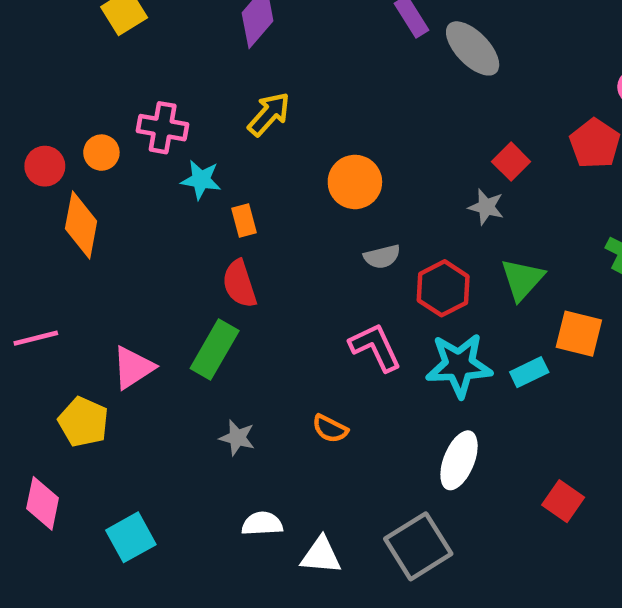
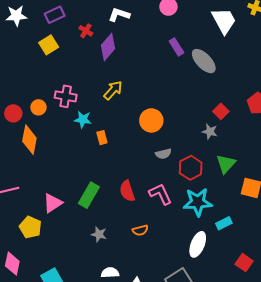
red semicircle: (239, 284) -> (127, 191), moved
cyan rectangle: (529, 372) -> (224, 223), moved
orange semicircle: (330, 429) -> (140, 230), turned -42

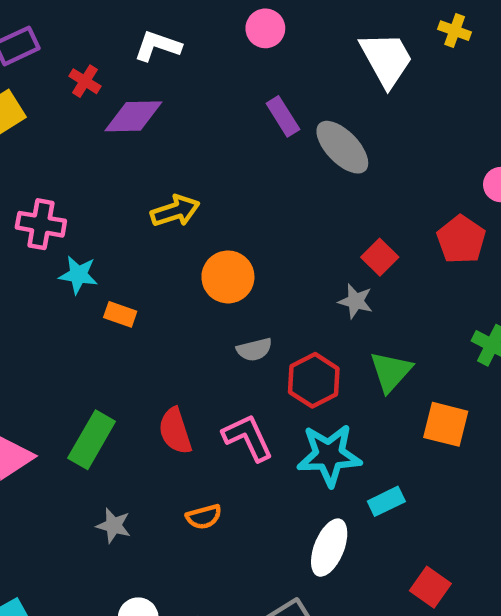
purple diamond: (108, 47) -> (133, 116), turned 48
yellow arrow: (113, 90) -> (175, 211), moved, turned 30
orange rectangle: (102, 138) -> (120, 314), turned -56

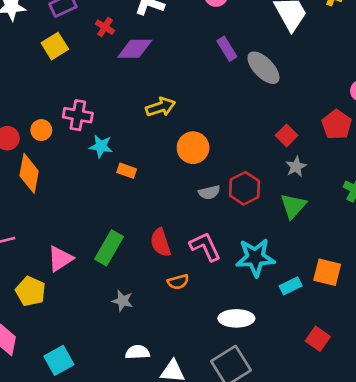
gray star: (356, 301) -> (296, 167), moved, turned 30
red hexagon: (314, 380) -> (244, 188), moved
orange square: (446, 424) -> (327, 272), moved
orange semicircle: (204, 517) -> (178, 282), moved
white ellipse: (329, 548) -> (236, 318), moved, turned 68

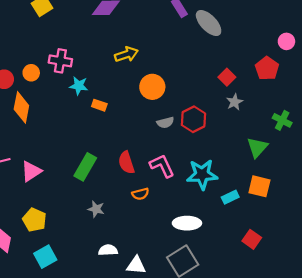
green triangle: (293, 206) -> (257, 147), moved
pink triangle: (60, 259) -> (31, 171), moved
yellow pentagon: (30, 291) -> (34, 220), moved

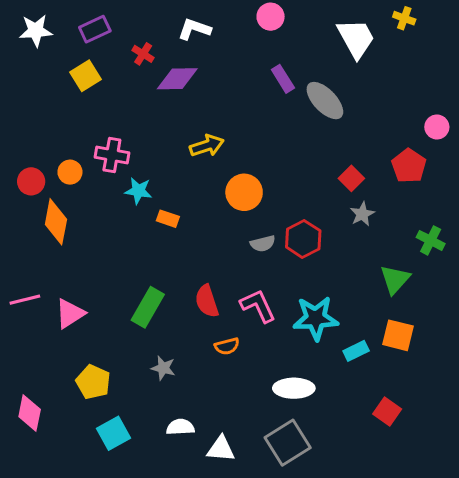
yellow pentagon: (34, 220) -> (93, 382), moved
cyan square: (45, 257) -> (113, 433), moved

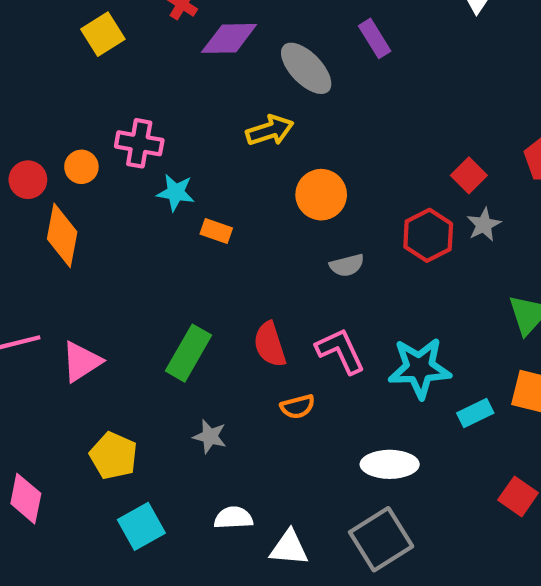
gray ellipse: (325, 101) -> (306, 68), moved
red hexagon: (303, 239) -> (428, 235), moved

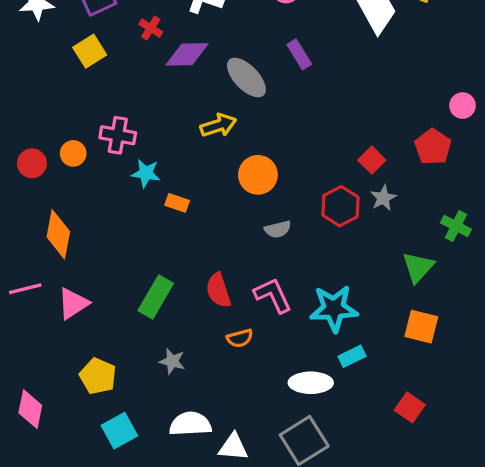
orange diamond: (62, 235) -> (58, 234), moved
cyan rectangle: (475, 413) -> (352, 356), moved
white semicircle: (233, 518) -> (190, 424), size x1.4

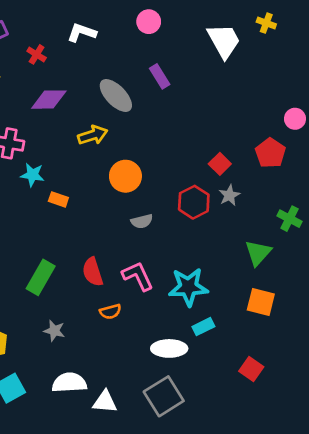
purple diamond: (187, 54) -> (49, 100), moved

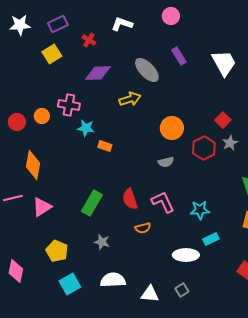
white trapezoid: (224, 41) -> (224, 63), moved
orange circle: (125, 176) -> (172, 128), moved
cyan star: (188, 287) -> (200, 210), size x0.7
gray square: (164, 396) -> (182, 290), size x0.5
white triangle: (105, 402) -> (150, 294), moved

